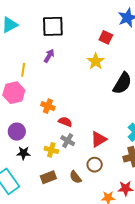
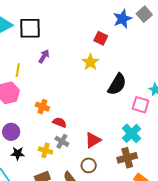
black square: (53, 26) -> (30, 28), moved

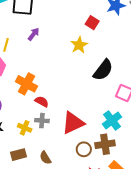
orange cross: (42, 107) -> (26, 84), size x1.5
red triangle: (93, 140) -> (73, 123), size x1.4
gray cross: (62, 141) -> (42, 121), turned -32
brown circle: (89, 165) -> (84, 149), moved

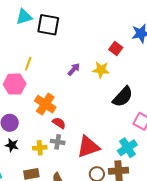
purple arrow: (34, 34) -> (74, 69), moved
yellow star: (79, 45) -> (101, 70), turned 30
yellow cross: (25, 128) -> (40, 148), turned -32

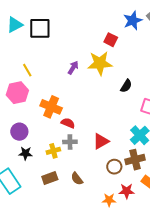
yellow line: (28, 64) -> (27, 70), turned -40
yellow star: (101, 70) -> (100, 63), size x1.4
black semicircle: (123, 97) -> (126, 86), size x0.6
red triangle: (88, 147) -> (101, 141), size x0.7

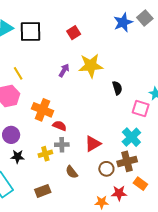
red square: (111, 40) -> (74, 33), moved, turned 32
black semicircle: (126, 86) -> (117, 88), turned -48
brown rectangle: (50, 178) -> (43, 191), moved
brown semicircle: (77, 179) -> (72, 172), moved

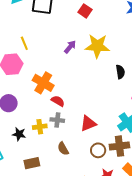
red square: (74, 33) -> (85, 11), turned -32
black star: (17, 157) -> (19, 134), moved

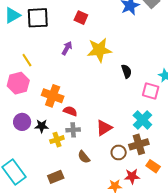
purple arrow: (70, 47) -> (67, 48), moved
black star: (19, 134) -> (42, 126), moved

